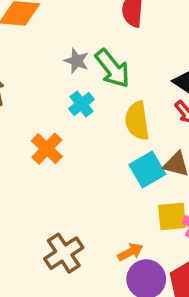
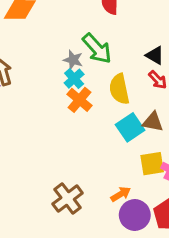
gray star: (77, 61) -> (73, 60), moved
orange cross: (47, 149) -> (80, 100), moved

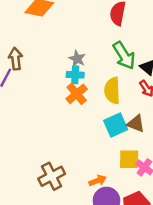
green arrow: (97, 48) -> (124, 56), moved
cyan cross: (74, 79) -> (75, 75), turned 35

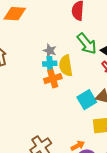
yellow semicircle: (112, 91) -> (66, 66), moved
orange cross: (77, 94) -> (53, 79), turned 30

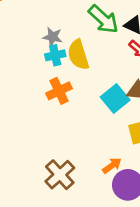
orange cross: (53, 79) -> (59, 91), moved

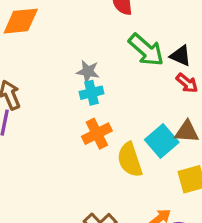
yellow semicircle: (78, 55) -> (130, 160), moved

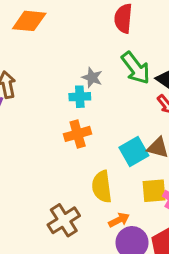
gray star: (88, 72) -> (92, 78), moved
yellow semicircle: (130, 160) -> (102, 187), moved

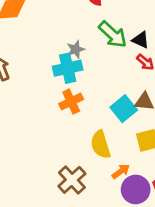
gray star: (92, 78) -> (76, 49), turned -30
cyan cross: (80, 97) -> (68, 68), size x1.5

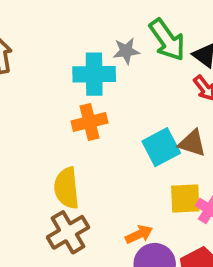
gray star: (76, 49) -> (126, 51), moved
yellow semicircle: (101, 145) -> (67, 188), moved

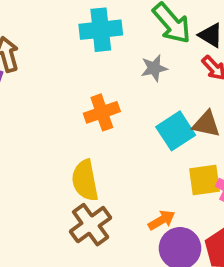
gray star: (126, 51) -> (154, 68), moved
cyan cross: (94, 74) -> (101, 30), moved

